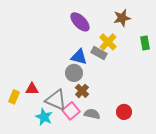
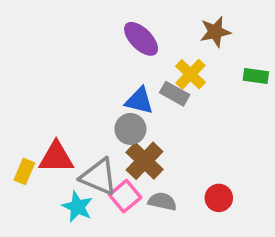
green rectangle: (145, 43) -> (256, 76), turned -72
red triangle: (32, 89) -> (56, 157), size x1.5
brown cross: (82, 91) -> (145, 161), size x1.5

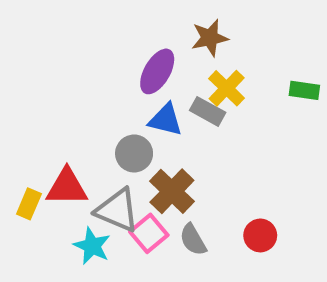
brown star: (215, 32) -> (210, 38), moved
purple ellipse: (141, 39) -> (157, 71), moved, turned 75
gray circle: (130, 129) -> (134, 153), moved
gray semicircle: (162, 201) -> (193, 240), turned -132

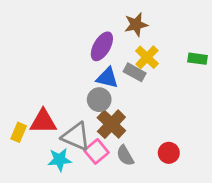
gray circle: (134, 153) -> (99, 100), moved
cyan star: (92, 246) -> (60, 160), turned -30

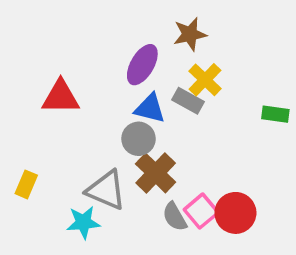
green rectangle: (197, 59) -> (275, 114), moved
red triangle: (43, 121) -> (61, 97), moved
pink square: (96, 151) -> (201, 211), moved
red circle: (169, 153) -> (235, 213), size x1.4

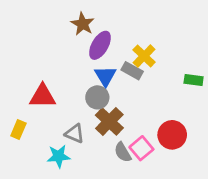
brown star: (190, 34) -> (83, 24), moved, turned -30
red triangle: (61, 97) -> (43, 96), moved
blue triangle: (150, 108) -> (105, 76), turned 45
gray triangle: (106, 190) -> (75, 134), size x0.7
red circle: (235, 213) -> (172, 135), moved

